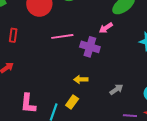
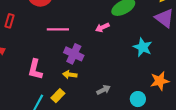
purple cross: (90, 47) -> (74, 54), moved
pink L-shape: (28, 103) -> (35, 69), moved

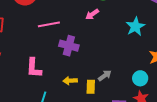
cyan star: (143, 47) -> (135, 27), turned 30
yellow arrow: (70, 75) -> (70, 81), moved
yellow rectangle: (58, 96) -> (91, 87), moved, turned -32

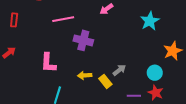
yellow rectangle: (91, 87) -> (105, 81), turned -40

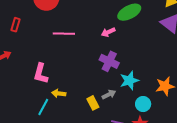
cyan star: (150, 21) -> (129, 80), moved
purple cross: (83, 40) -> (109, 61), moved
yellow arrow: (85, 75) -> (59, 93), moved

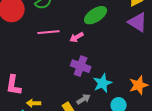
pink line: (64, 34) -> (49, 32), moved

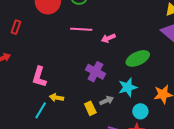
green ellipse: (96, 15) -> (138, 58), moved
purple cross: (81, 66) -> (95, 72), moved

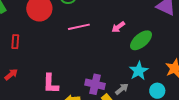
pink arrow: (108, 38) -> (118, 27), moved
purple cross: (95, 72) -> (95, 84), moved

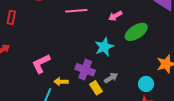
cyan star: (139, 71) -> (104, 47), moved
pink L-shape: (51, 84) -> (41, 64), turned 55

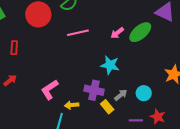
green ellipse: (136, 32) -> (140, 32), moved
cyan star: (104, 47) -> (110, 65), turned -30
cyan circle: (146, 84) -> (144, 93), moved

